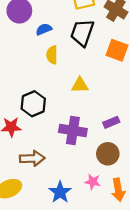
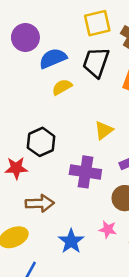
blue semicircle: (44, 29) -> (53, 58), size x1.5
yellow semicircle: (52, 55) -> (62, 87), turned 60
yellow triangle: (80, 85) -> (104, 130), moved, turned -36

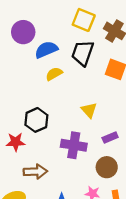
yellow square: (97, 23) -> (84, 20), turned 35
yellow triangle: (104, 130) -> (89, 110), turned -35

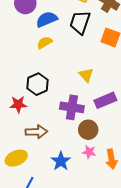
yellow semicircle: (54, 74) -> (45, 43), moved
purple rectangle: (110, 138) -> (105, 100), size x1.5
brown circle: (107, 167) -> (88, 130), moved

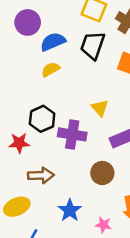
purple cross: (72, 107) -> (72, 134), moved
pink star: (89, 152) -> (103, 225), moved

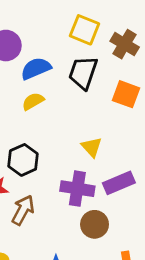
purple cross: (72, 134) -> (77, 189), moved
brown arrow: (41, 175) -> (23, 210), moved, turned -60

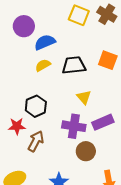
brown cross: (125, 44) -> (107, 14), moved
black trapezoid: (83, 73) -> (74, 65), moved, turned 65

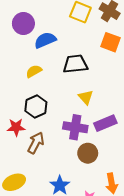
orange square: (108, 60) -> (111, 42), moved
yellow semicircle: (43, 65) -> (34, 71), moved

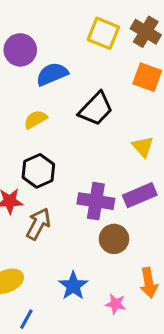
black trapezoid: (75, 64) -> (96, 109), turned 140
yellow triangle: (86, 97) -> (143, 147), moved

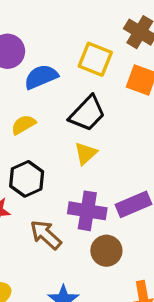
yellow square: (103, 33) -> (95, 59), moved
yellow triangle: (143, 147) -> (86, 153), moved, turned 30
brown arrow: (38, 224) -> (46, 235), moved, turned -76

